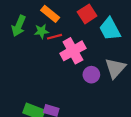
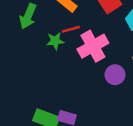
green star: (41, 31) -> (55, 41), moved

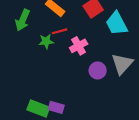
pink cross: (93, 46) -> (79, 46), size x0.7

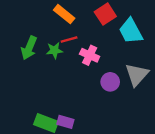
green arrow: (23, 20) -> (29, 48), moved
pink cross: (79, 46) -> (90, 55), turned -36

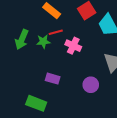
purple circle: (110, 82) -> (91, 85), moved
purple rectangle: (65, 122) -> (53, 79), moved

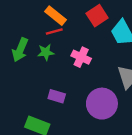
red line: (56, 32) -> (54, 32), moved
purple circle: (91, 85) -> (102, 104), size x1.6

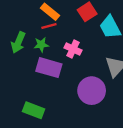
purple rectangle: (57, 96) -> (49, 68), moved, size x1.6

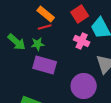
green arrow: (18, 42) -> (17, 42), turned -72
pink cross: (73, 49) -> (82, 41), moved

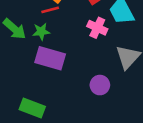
purple circle: (84, 86) -> (100, 85), size x0.6

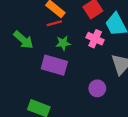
green star: (41, 32) -> (63, 43), moved

